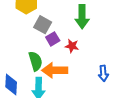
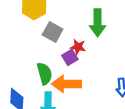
purple square: (53, 39) -> (70, 57), moved
red star: (72, 46) -> (78, 47), moved

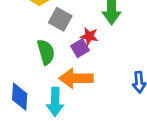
green semicircle: (45, 74) -> (46, 52), moved

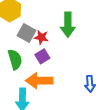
red star: (89, 36) -> (41, 37), moved

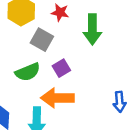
red star: (41, 37) -> (60, 13), moved
green semicircle: (15, 59) -> (28, 72), turned 84

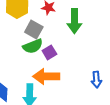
green semicircle: (28, 72) -> (33, 46), moved

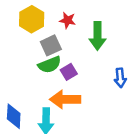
gray square: (34, 29) -> (51, 45), turned 36
blue arrow: (96, 80) -> (120, 78), moved

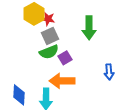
red star: (68, 20) -> (48, 19), moved
blue arrow: (120, 78) -> (109, 72), moved

